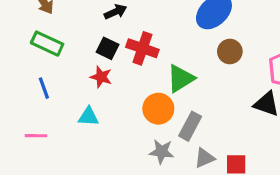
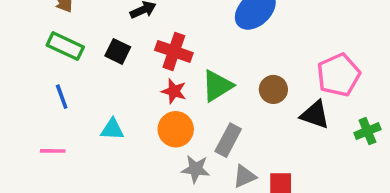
black square: (107, 48) -> (118, 51), moved
brown circle: (230, 51) -> (273, 89), moved
red star: (101, 77) -> (174, 91), moved
orange circle: (158, 109) -> (176, 129), moved

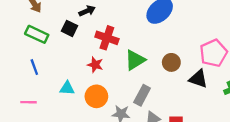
black square: (118, 51) -> (69, 28), moved
red star: (174, 91) -> (95, 65), moved
orange circle: (176, 129) -> (96, 96), moved

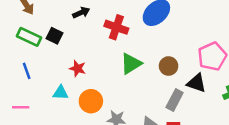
black square: (69, 28) -> (55, 36), moved
red cross: (107, 38) -> (116, 27), moved
red star: (95, 65) -> (78, 68), moved
gray rectangle: (142, 95) -> (175, 100), moved

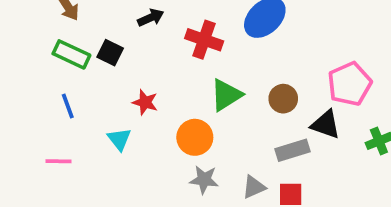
cyan triangle: (61, 93) -> (119, 139), turned 49
gray rectangle: (175, 100) -> (292, 150), turned 45
orange circle: (91, 101) -> (195, 137), moved

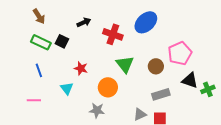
pink pentagon: (350, 84) -> (180, 53), moved
green triangle: (226, 95) -> (125, 64), turned -36
black triangle: (326, 124) -> (190, 80), moved
gray star: (204, 180) -> (97, 110), moved

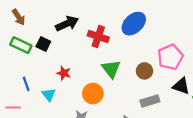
black arrow: (84, 22) -> (67, 24), size x1.5
blue line: (39, 70) -> (26, 84), moved

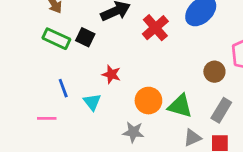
red cross: (98, 37) -> (155, 28), turned 30
green triangle: (111, 69) -> (180, 106), moved, turned -36
gray rectangle: (150, 101) -> (221, 110), turned -42

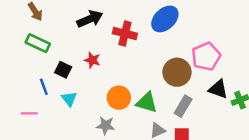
red cross: (155, 28) -> (125, 33), turned -35
black square: (85, 37) -> (63, 70), moved
brown circle: (214, 72) -> (177, 72), size x1.5
red star: (111, 74) -> (92, 60), moved

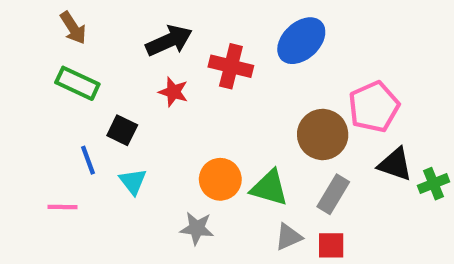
red star: (92, 60) -> (173, 92), moved

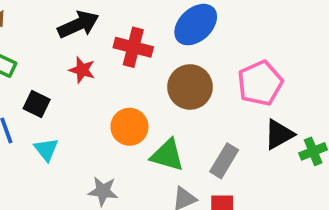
brown circle: (323, 134) -> (190, 87), moved
black triangle: (395, 164) -> (279, 134), turned -48
orange circle: (220, 179) -> (129, 127), moved

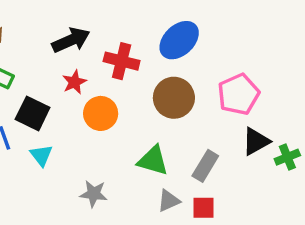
red star: (82, 70) -> (74, 82), turned 30
black square: (37, 104) -> (33, 113), size x1.4
orange circle: (129, 127) -> (101, 113), moved

